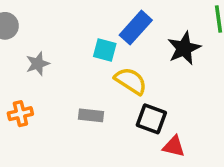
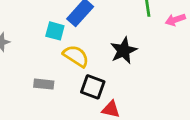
black star: (184, 48) -> (124, 51), moved

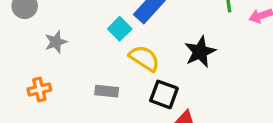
cyan square: (55, 31) -> (120, 29), turned 30

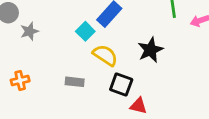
gray star: (56, 42) -> (29, 31), moved

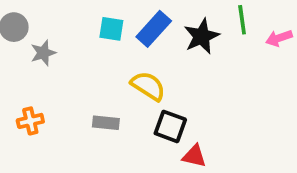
cyan square: (85, 31) -> (111, 29), moved, turned -36
black star: (150, 50) -> (202, 36), moved

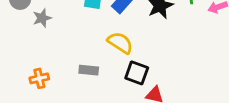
orange cross: (30, 121) -> (39, 78), moved

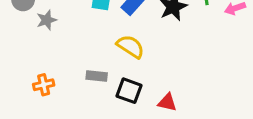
black square: (137, 73) -> (129, 91), moved

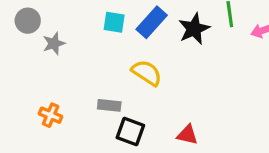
orange cross: (44, 85) -> (51, 115), turned 36
black square: (129, 91) -> (130, 131), moved

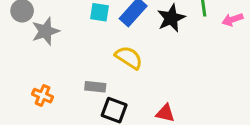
gray star: (54, 43) -> (45, 31), size x1.4

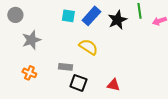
gray star: (45, 31) -> (31, 40), moved

